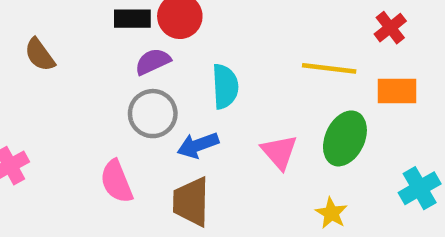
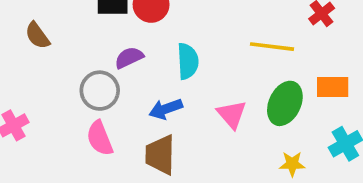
purple semicircle: (153, 62) -> (129, 58), moved
orange rectangle: (397, 91) -> (333, 87), moved
gray circle: (153, 114) -> (100, 91), moved
yellow star: (331, 213) -> (292, 164), moved, turned -30

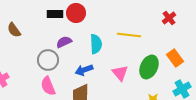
yellow line: (272, 47) -> (129, 35), moved
orange rectangle: (333, 87) -> (175, 58), turned 54

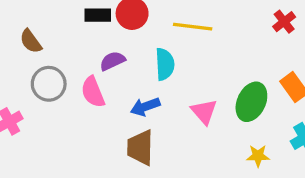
yellow line: (129, 35) -> (193, 27), moved
gray circle: (48, 60) -> (49, 84), moved
pink semicircle: (48, 86) -> (93, 92), moved

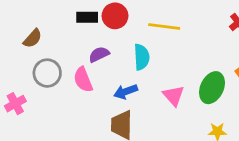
brown semicircle: (31, 41) -> (33, 38), turned -102

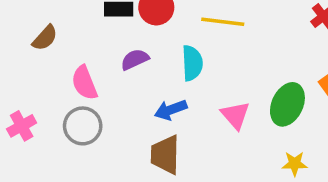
gray circle: (47, 73) -> (83, 126), moved
pink semicircle: (83, 80) -> (84, 83), moved

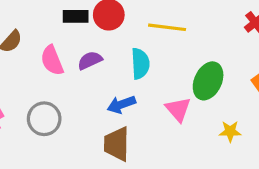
pink semicircle: (84, 83) -> (52, 60), moved
green ellipse: (287, 104) -> (208, 81), moved
yellow star: (295, 164) -> (230, 131), moved

